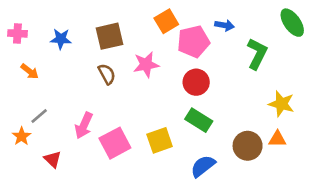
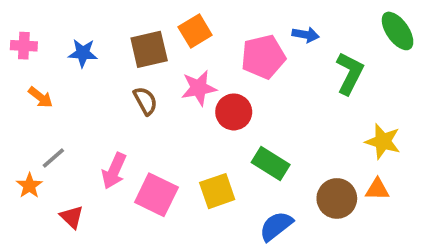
orange square: (166, 21) -> (195, 31), moved
red circle: (196, 82) -> (234, 112), moved
pink square: (115, 143) -> (156, 195), turned -36

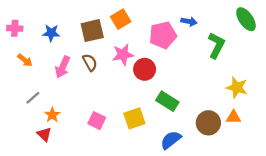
pink arrow: (114, 171) -> (63, 67), moved
orange star: (29, 186) -> (52, 115), moved
pink square: (156, 195) -> (97, 121), size x0.7

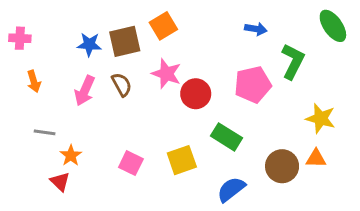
blue star: (51, 33) -> (89, 44), moved
pink pentagon: (163, 35) -> (253, 84), moved
pink star: (123, 54) -> (166, 74), turned 30
orange arrow: (25, 60) -> (34, 81), turned 35
gray line: (33, 98) -> (45, 132), turned 49

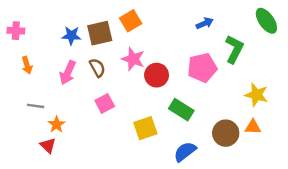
blue arrow: (256, 29) -> (205, 23), turned -35
pink square: (131, 163) -> (105, 103), moved, turned 36

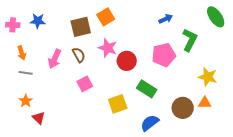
blue star: (71, 36) -> (38, 21), moved
gray line: (36, 106) -> (26, 73), moved
orange star: (57, 124) -> (26, 101), moved

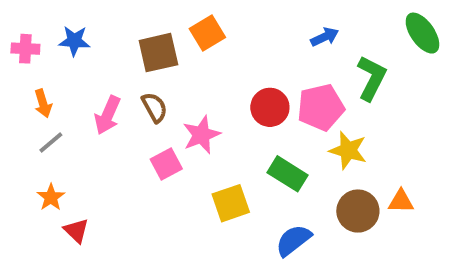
pink star: (108, 48) -> (201, 135), moved, turned 30
red circle: (127, 61) -> (270, 107), moved
gray line: (26, 73) -> (51, 143), turned -48
yellow star: (208, 77) -> (348, 150), moved

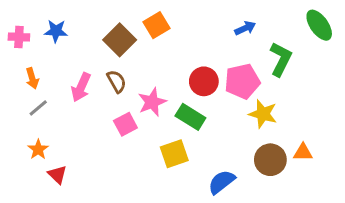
brown square: (158, 53) -> (120, 40), turned -32
green rectangle: (288, 174) -> (190, 117), moved

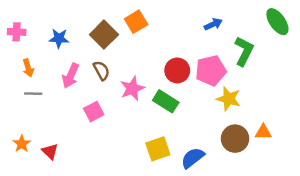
blue star: (56, 31) -> (59, 38), moved
gray line: (38, 108) -> (33, 94), turned 42
pink square: (125, 124) -> (94, 112), moved
orange star: (38, 149) -> (22, 144), moved
yellow square: (174, 154) -> (158, 149), moved

